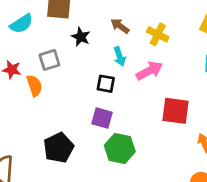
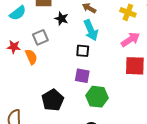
yellow cross: (158, 34) -> (128, 12), moved
cyan arrow: (120, 57) -> (91, 30), size x1.5
pink arrow: (149, 71) -> (130, 40), moved

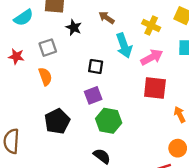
cyan arrow: (91, 30) -> (124, 46), moved
orange semicircle: (31, 57) -> (45, 76), moved
purple square: (82, 76) -> (93, 95), turned -35

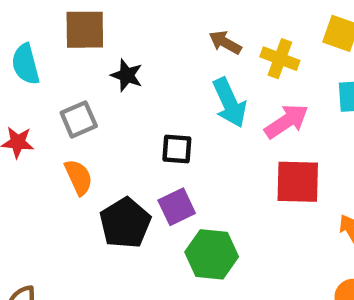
cyan semicircle: (23, 18) -> (26, 64), turned 114
brown arrow: (107, 18) -> (225, 42), moved
black pentagon: (57, 121) -> (125, 223), moved

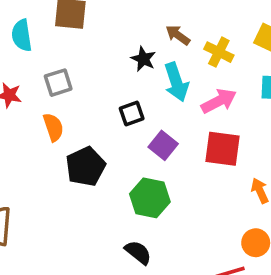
black star: (127, 75) -> (143, 59), moved
black square: (177, 149) -> (132, 113), turned -30
purple square: (177, 207) -> (163, 145), moved, turned -32

